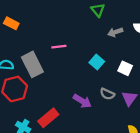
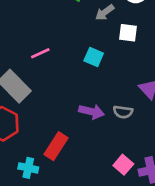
white square: (125, 68) -> (128, 33), moved
gray semicircle: (107, 94) -> (123, 112), moved

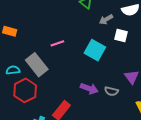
cyan square: (94, 57) -> (95, 50), size x1.5

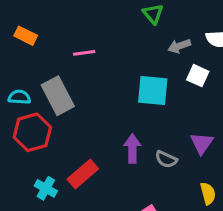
pink line: (57, 43) -> (84, 53), moved
cyan square: (95, 50) -> (153, 90), turned -35
purple arrow: (89, 89) -> (132, 149), turned -120

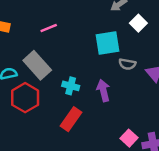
white square: (198, 76) -> (138, 23), turned 35
gray semicircle: (166, 159) -> (127, 64), moved
cyan cross: (46, 188) -> (71, 86), moved

